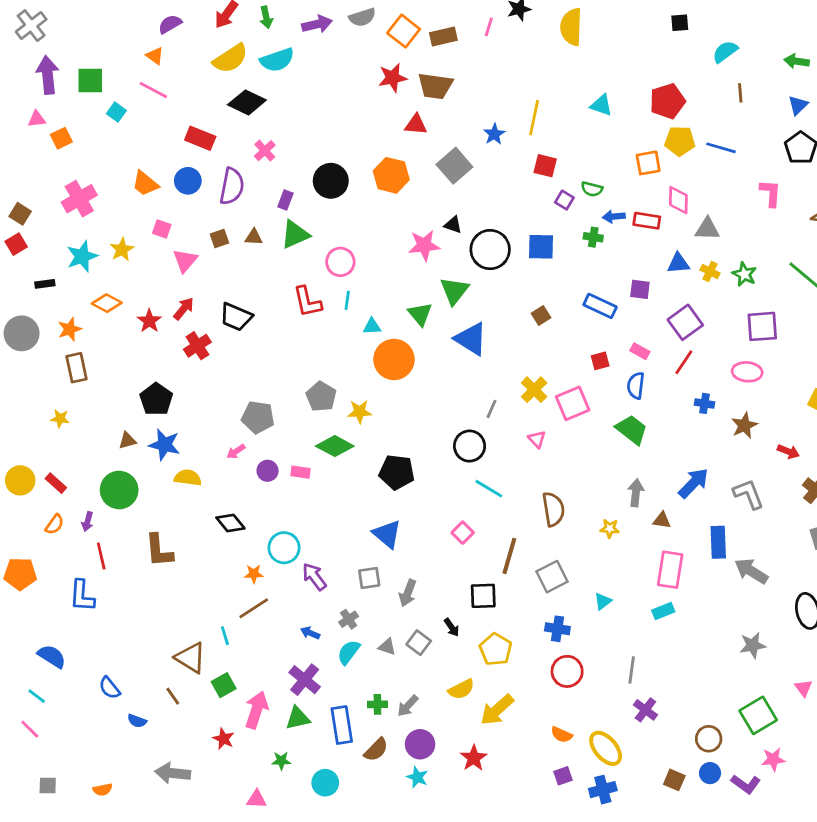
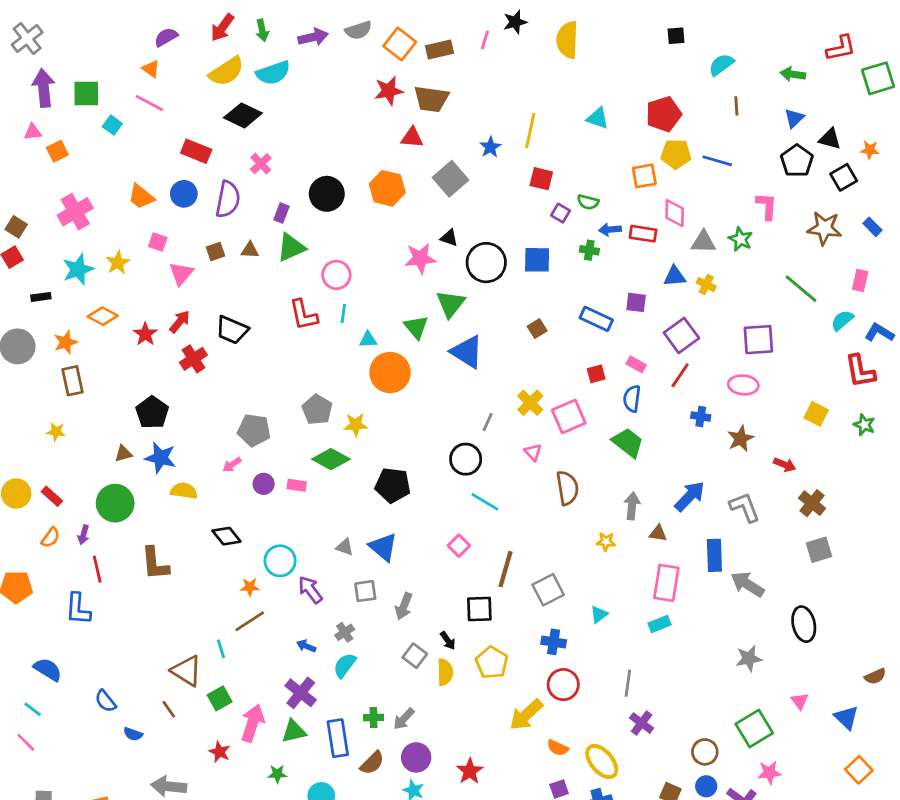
green star: (744, 274) -> (741, 239), moved
brown semicircle: (553, 509) -> (567, 488), moved
gray triangle: (387, 647) -> (345, 547), moved
yellow semicircle: (461, 689) -> (445, 672), moved, turned -64
yellow arrow: (497, 710) -> (526, 715), moved

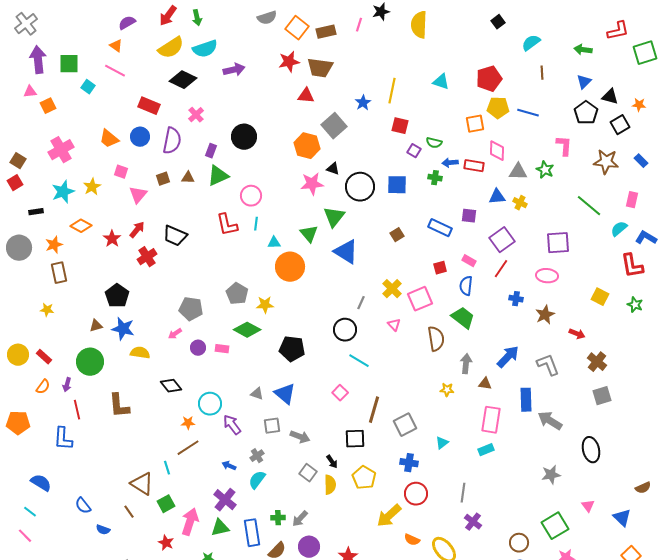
black square: (676, 36) -> (498, 22), turned -32
purple arrow: (313, 37) -> (234, 70), moved
orange hexagon: (387, 188) -> (307, 146), moved
brown semicircle: (567, 488) -> (436, 339), moved
gray arrow: (404, 606) -> (300, 437), turned -90

